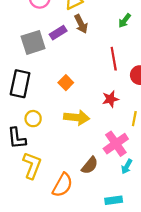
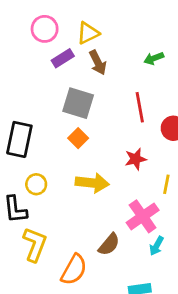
green arrow: (125, 21) -> (154, 58), turned 32
purple rectangle: (58, 33) -> (63, 58), moved
gray square: (33, 42) -> (78, 103), moved, turned 35

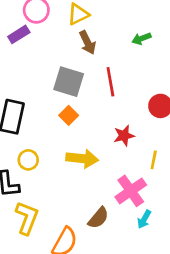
purple rectangle: (63, 58) -> (19, 34), moved
red line: (140, 107) -> (110, 82), moved

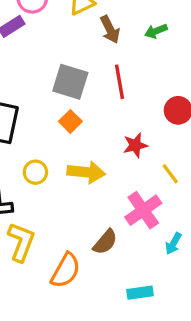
brown arrow: (88, 43) -> (110, 29), moved
yellow circle: (28, 160) -> (35, 172), moved
yellow line: (154, 160) -> (170, 174), turned -48
cyan arrow: (144, 219) -> (173, 244), moved

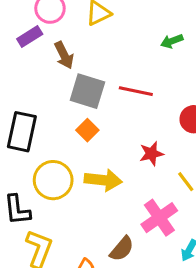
brown arrow: (110, 29) -> (64, 55), moved
red line: (119, 82) -> (136, 91), turned -68
yellow circle: (35, 172) -> (53, 180), size x1.6

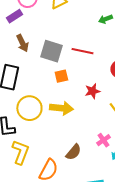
brown arrow: (64, 55) -> (22, 43), moved
orange square: (87, 130) -> (61, 76), moved, turned 32
pink cross: (159, 218) -> (103, 140), moved, size x0.6

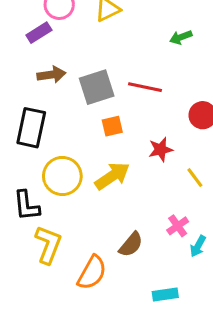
brown arrow: (22, 43) -> (51, 75), turned -72
gray square: (51, 51) -> (97, 87), turned -35
yellow arrow: (61, 108) -> (112, 176), turned -40

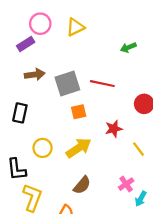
black rectangle: (31, 128) -> (20, 113), size x0.7
yellow circle: (62, 176) -> (43, 148), size x0.7
brown semicircle: (131, 245) -> (82, 185), moved

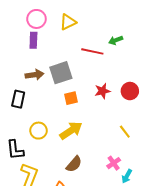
purple rectangle: (26, 44) -> (33, 40), moved, turned -56
brown arrow: (35, 75) -> (34, 75), moved
red line: (102, 84) -> (92, 51), moved
red star: (114, 129) -> (102, 91), moved

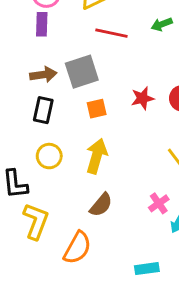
red line: (92, 51) -> (111, 33), moved
black rectangle: (18, 99) -> (43, 110), moved
yellow arrow: (71, 131) -> (97, 156), turned -40

